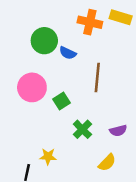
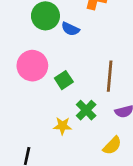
brown line: (97, 78) -> (110, 76), moved
yellow star: (48, 156) -> (62, 126), moved

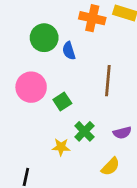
blue semicircle: (70, 29) -> (69, 51), turned 48
brown line: (110, 76) -> (108, 81), moved

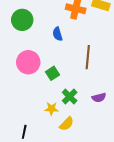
green circle: (44, 38) -> (22, 20), moved
yellow semicircle: (110, 167) -> (67, 124), moved

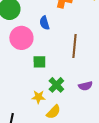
pink circle: (28, 62) -> (21, 38), moved
green square: (52, 73) -> (39, 62), turned 32

